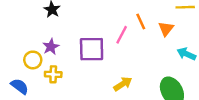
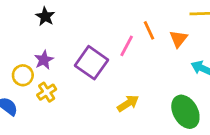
purple square: (92, 49) -> (92, 63), turned 36
yellow cross: (53, 74) -> (47, 92), turned -35

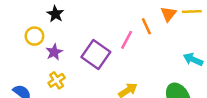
orange triangle: (178, 39) -> (168, 14), moved
yellow circle: (23, 75) -> (34, 36), moved

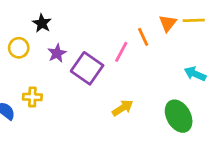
purple star: (54, 52) -> (57, 53), moved
yellow cross: (57, 80) -> (32, 97), moved, turned 35

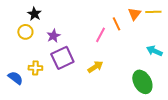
black star: (42, 23) -> (34, 14), moved
purple square: (87, 68) -> (62, 58), moved, turned 30
yellow arrow: (123, 108) -> (95, 67), moved

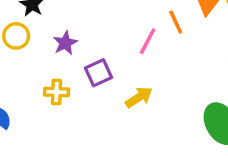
purple square: (62, 58) -> (99, 73), moved, size x0.7
yellow cross: (35, 68) -> (56, 92), moved

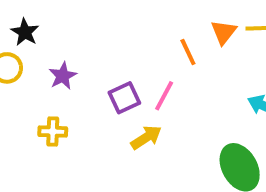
pink line: (148, 41) -> (164, 96), moved
purple square: (99, 73) -> (124, 98), moved

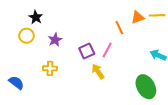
orange triangle: (224, 32) -> (138, 17), turned 32
yellow arrow: (146, 137) -> (98, 71), turned -91

